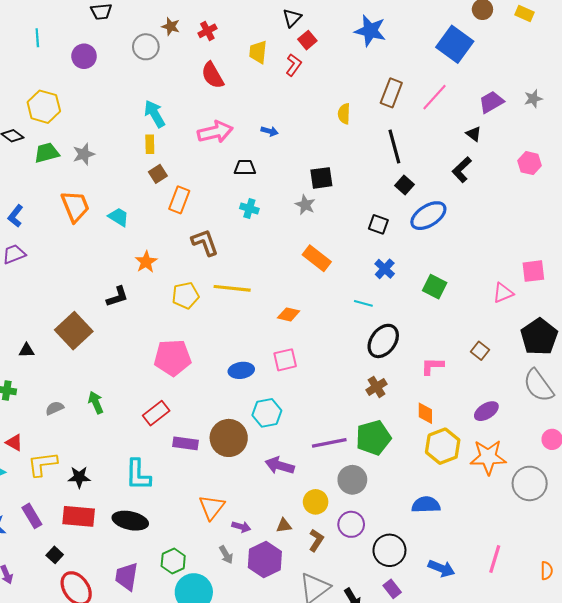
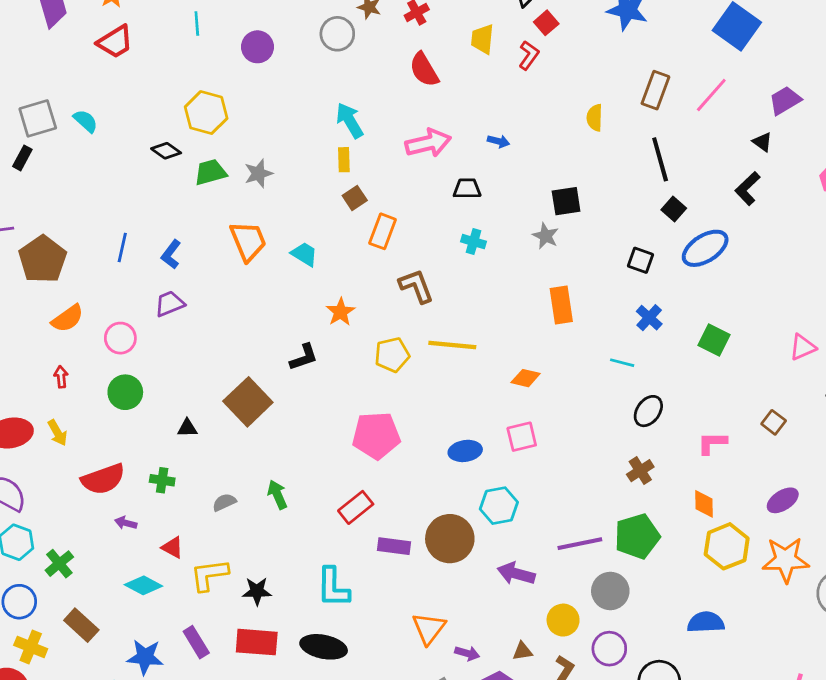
orange rectangle: (317, 258) -> (561, 305), turned 44
black ellipse: (383, 341) -> (648, 411), size x0.7

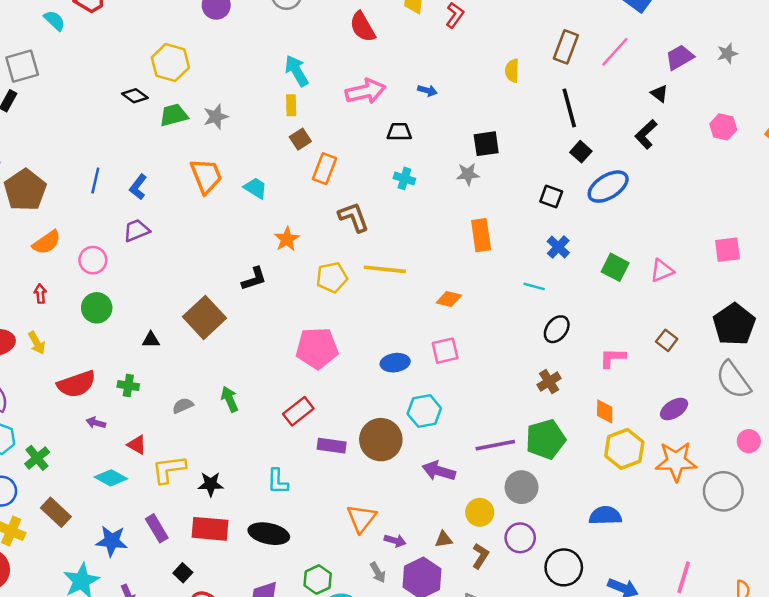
cyan semicircle: (86, 121) -> (54, 20), moved
gray star: (546, 236) -> (468, 174), turned -30
pink triangle: (803, 347) -> (662, 271), moved
cyan L-shape: (333, 587) -> (278, 481), size x0.7

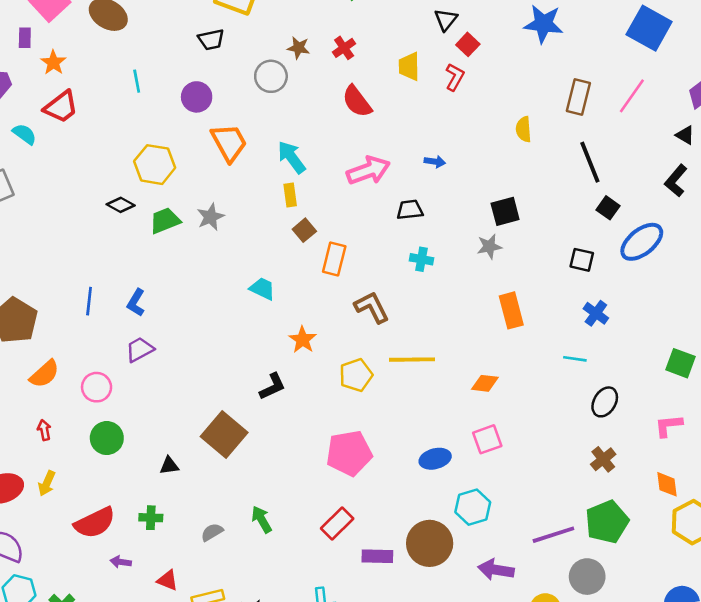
orange trapezoid: (206, 176) -> (229, 143), moved
green square: (615, 267) -> (680, 363), moved
yellow arrow: (37, 343) -> (47, 483), turned 60

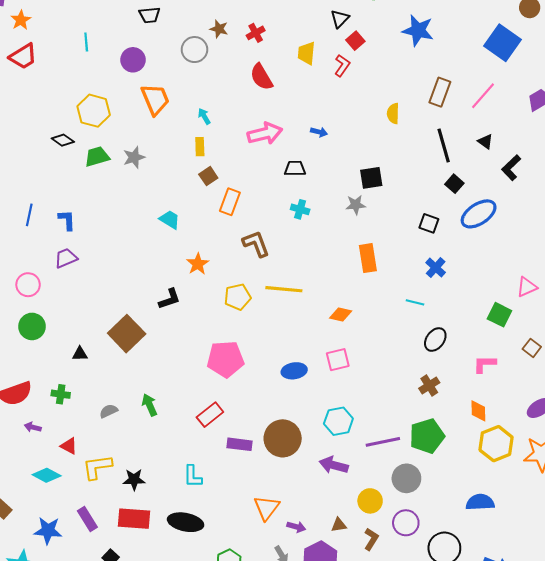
black triangle: (685, 135) -> (485, 142), moved
cyan arrow: (292, 157) -> (204, 116), size x0.6
blue L-shape: (136, 303) -> (67, 220), turned 140
cyan hexagon: (473, 507) -> (338, 421), moved

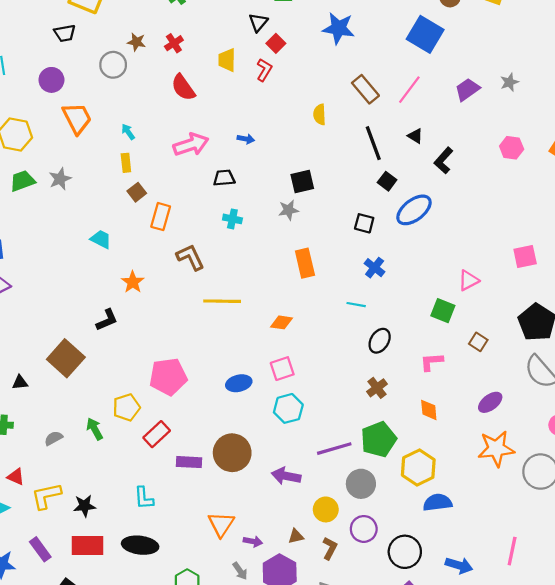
brown rectangle: (440, 92) -> (365, 89), turned -56
yellow pentagon: (238, 297) -> (126, 407), moved
cyan hexagon: (338, 421) -> (288, 408), moved
yellow hexagon: (496, 444) -> (418, 467), moved

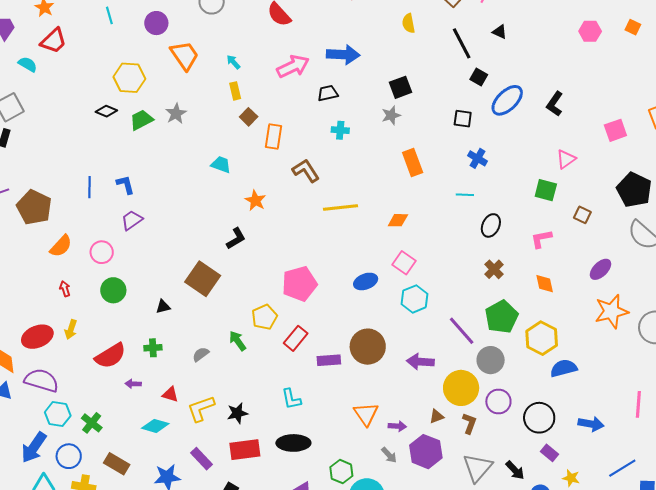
blue arrow: (246, 139) -> (343, 55), size x2.0
black L-shape: (444, 160) -> (555, 104), moved
pink square: (282, 369) -> (404, 263), turned -30
purple line: (334, 449) -> (462, 331), turned 72
yellow circle: (326, 509) -> (461, 388), size x1.5

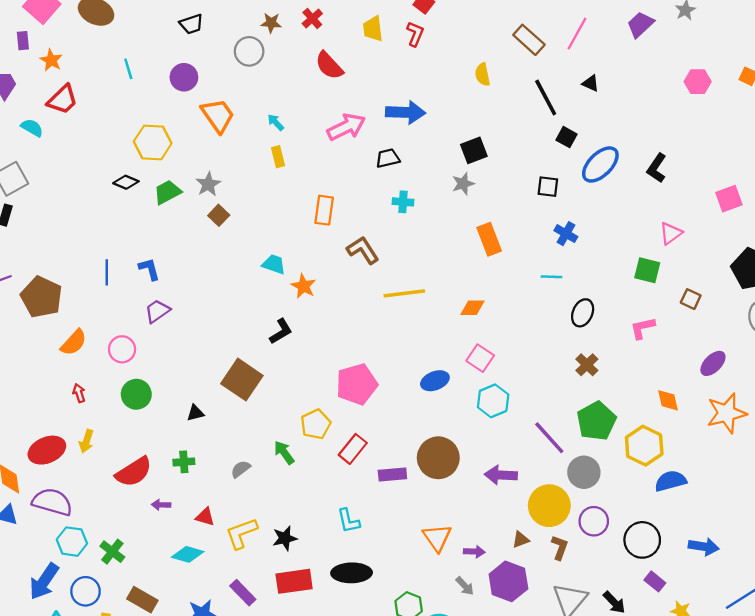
brown square: (249, 117) -> (219, 215), moved
cyan trapezoid: (221, 165) -> (274, 264), moved
orange diamond: (545, 284) -> (668, 400), moved

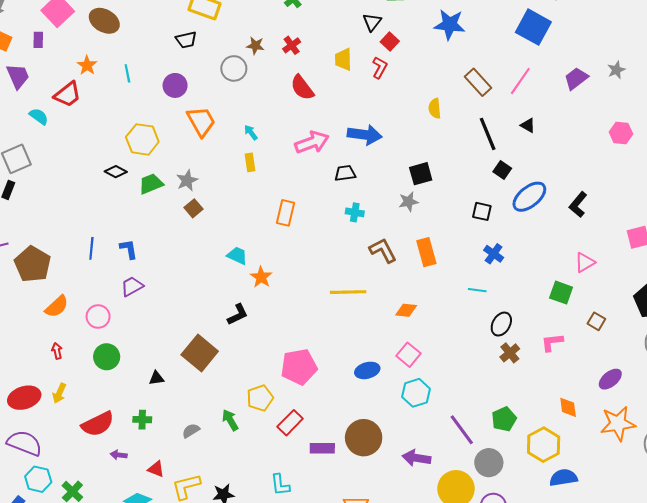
orange star: (51, 60) -> (87, 65), moved
brown L-shape: (363, 250) -> (383, 250), moved
brown cross: (587, 365) -> (510, 353), moved
green pentagon: (596, 421) -> (504, 419), size x0.7

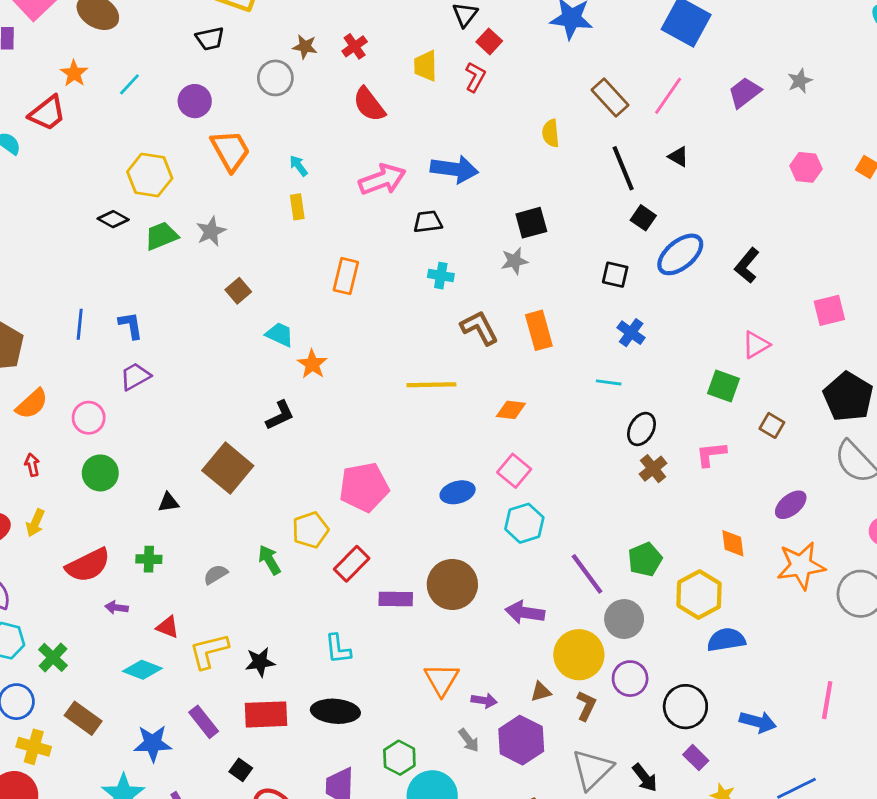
cyan line: (127, 73) -> (129, 84), turned 54
brown square: (193, 208) -> (238, 291), moved

